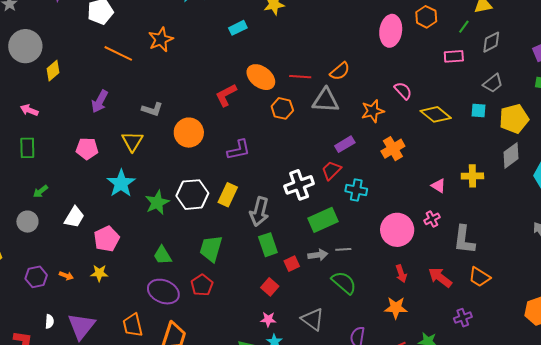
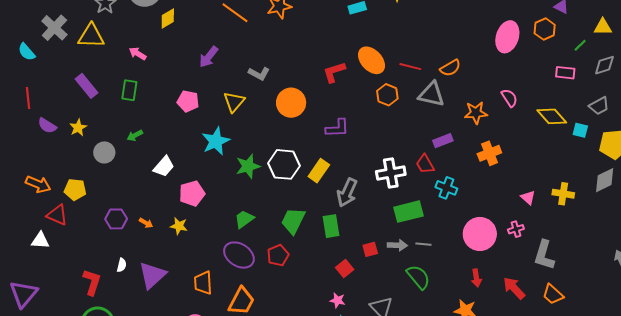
yellow diamond: (436, 114) -> (552, 116), moved
red trapezoid: (331, 170) -> (425, 164), turned -85
gray circle: (27, 222) -> (104, 152), moved
green rectangle: (268, 245) -> (331, 226), moved
green trapezoid: (162, 255) -> (244, 219), turned 75

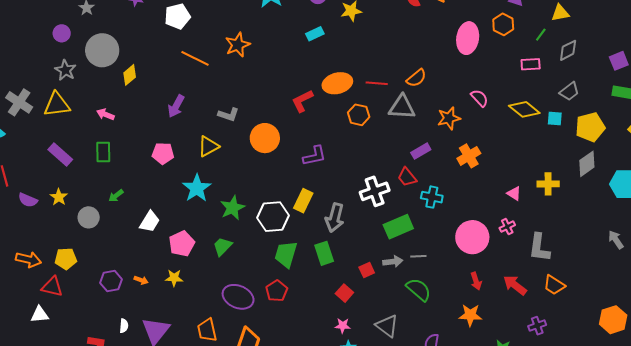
orange ellipse: (372, 60) -> (337, 83), turned -52
yellow triangle: (234, 102) -> (208, 146), turned 30
white hexagon: (284, 164) -> (273, 217), moved
green trapezoid: (244, 219) -> (222, 246), moved

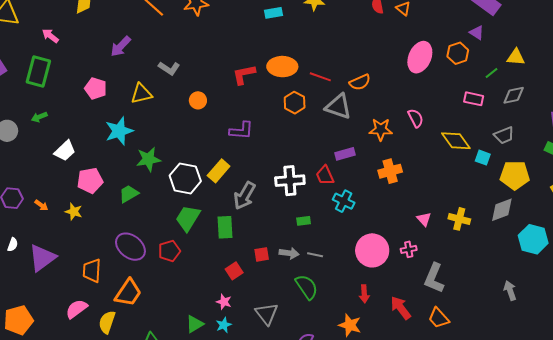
orange circle: (265, 138) -> (198, 100), size x0.6
green rectangle: (103, 152) -> (38, 71), size x1.4
green rectangle: (398, 227) -> (304, 221), size x0.5

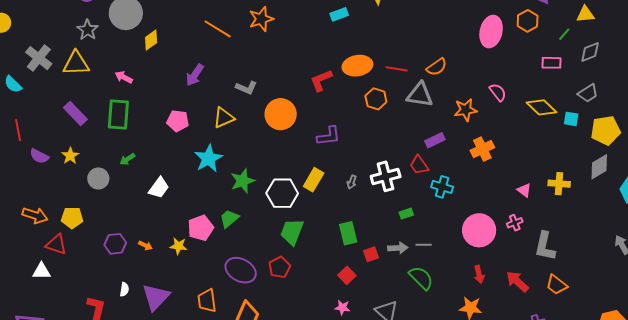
orange circle: (198, 100) -> (281, 114), size x1.8
pink pentagon: (90, 181) -> (201, 228), moved
gray arrow: (244, 196) -> (352, 182), moved, size x0.5
green rectangle: (225, 227) -> (348, 233), moved

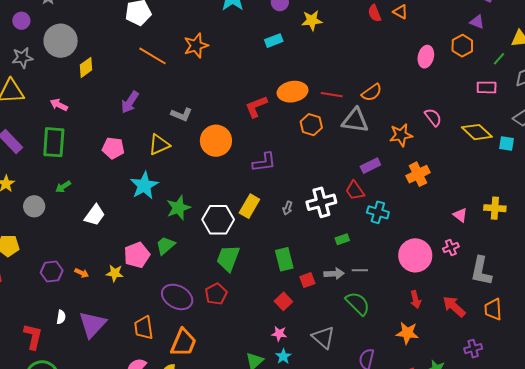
gray star: (88, 30) -> (22, 58), turned 30
pink ellipse: (491, 32) -> (426, 57), size x0.7
orange trapezoid: (557, 285) -> (493, 309), turned 50

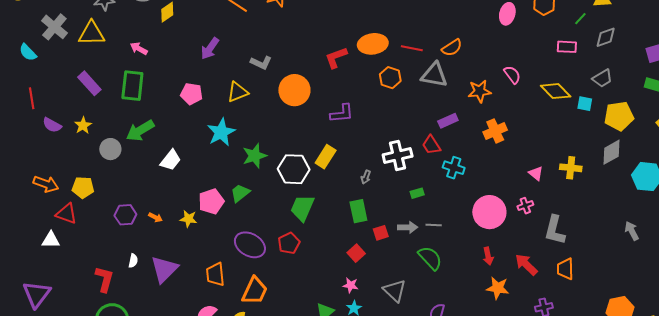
green arrow: (63, 187) -> (140, 131), size x1.8
gray arrow: (288, 208) -> (366, 177), moved
orange star: (407, 333) -> (498, 288), moved

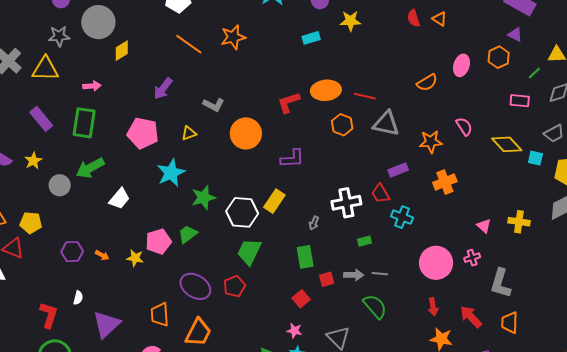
orange semicircle: (452, 48) -> (427, 83), moved
pink arrow: (139, 49) -> (92, 86), turned 144
yellow triangle: (238, 92) -> (189, 133), size x0.7
pink pentagon: (192, 94) -> (143, 133), size x1.4
purple triangle: (164, 269) -> (107, 324), moved

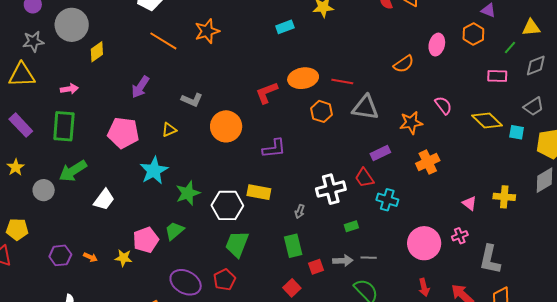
yellow rectangle: (274, 201) -> (259, 192), turned 70

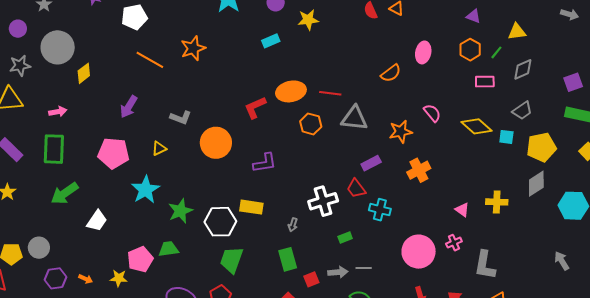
orange hexagon: (473, 34) -> (470, 50), moved
gray circle: (44, 190) -> (39, 248), moved
green trapezoid: (174, 231) -> (168, 249), turned 35

